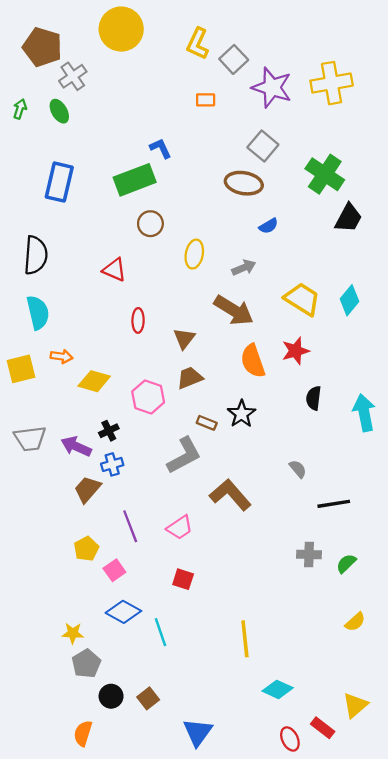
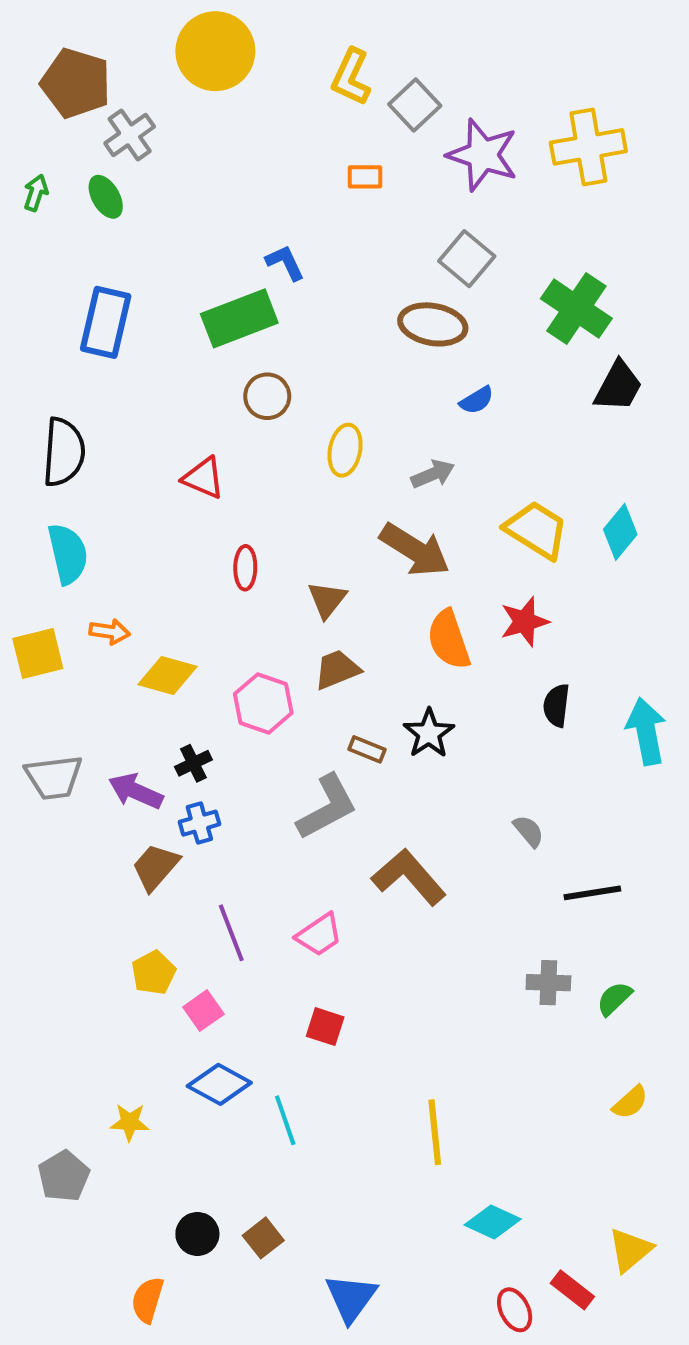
gray pentagon: (86, 664) -> (64, 1176), moved

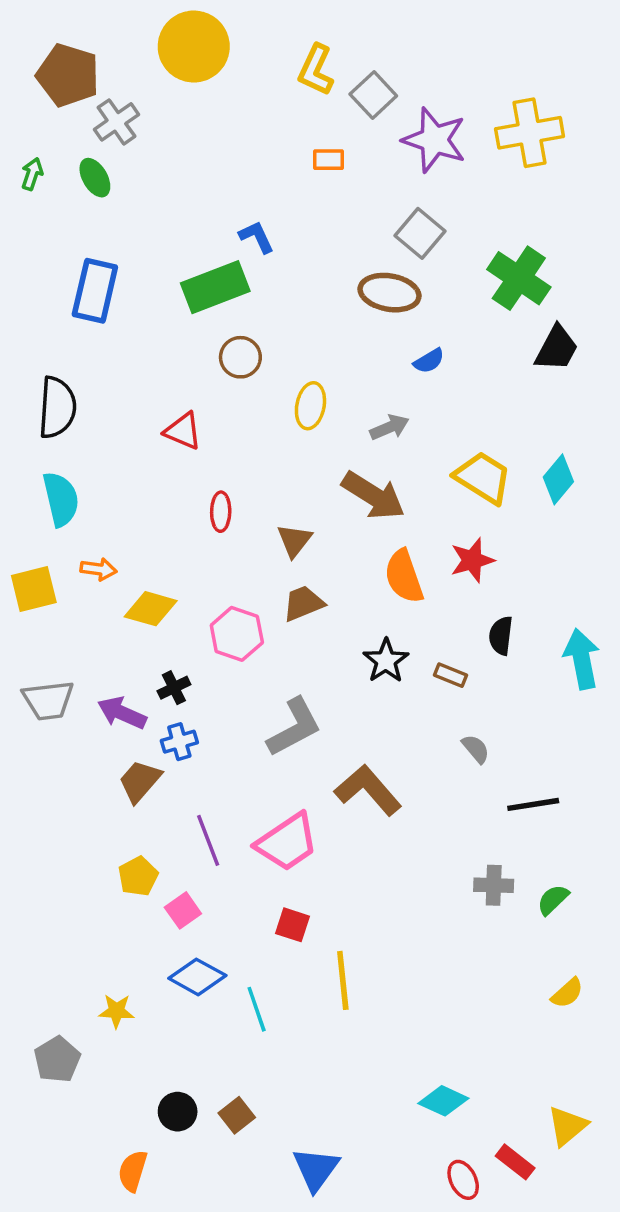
brown rectangle: (367, 749) -> (451, 675), moved
pink trapezoid: (319, 935) -> (287, 842), size x1.5
yellow line: (435, 1132) -> (343, 980), moved

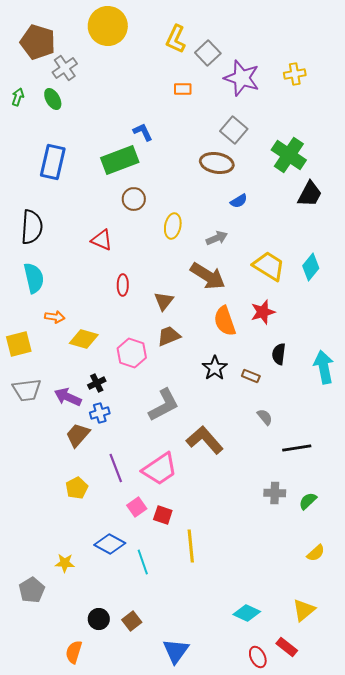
yellow cross: (530, 133) -> (295, 74), size x0.6
yellow square: (34, 589) -> (19, 344), moved
pink square: (183, 910) -> (137, 507), moved
yellow triangle: (567, 1126) -> (304, 610), moved

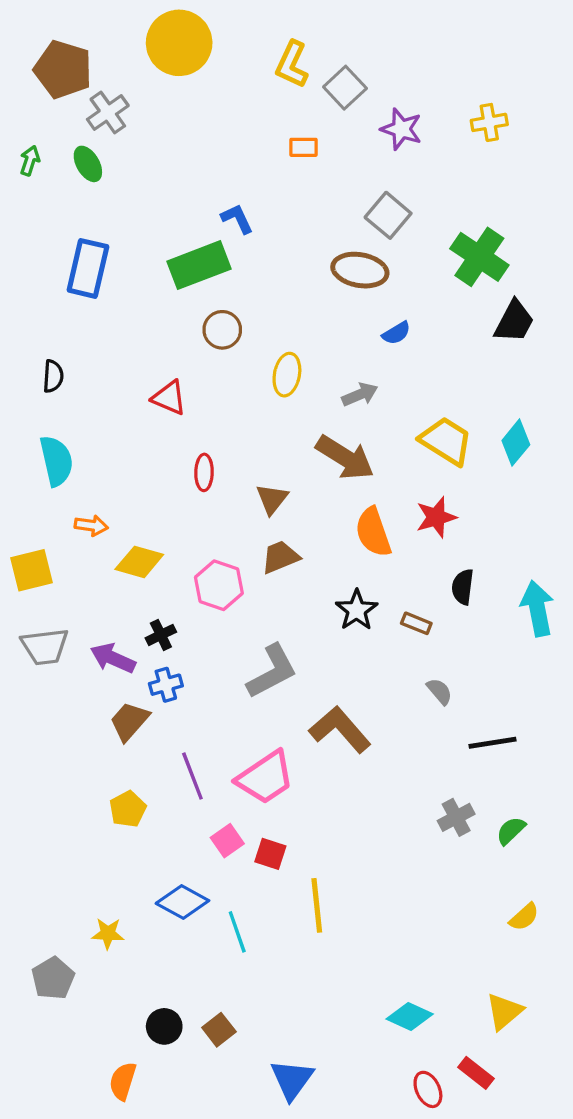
purple star: (242, 78) -> (401, 129), size x0.7
black semicircle: (32, 227) -> (53, 376), size x0.6
gray cross: (275, 493) -> (456, 817), turned -30

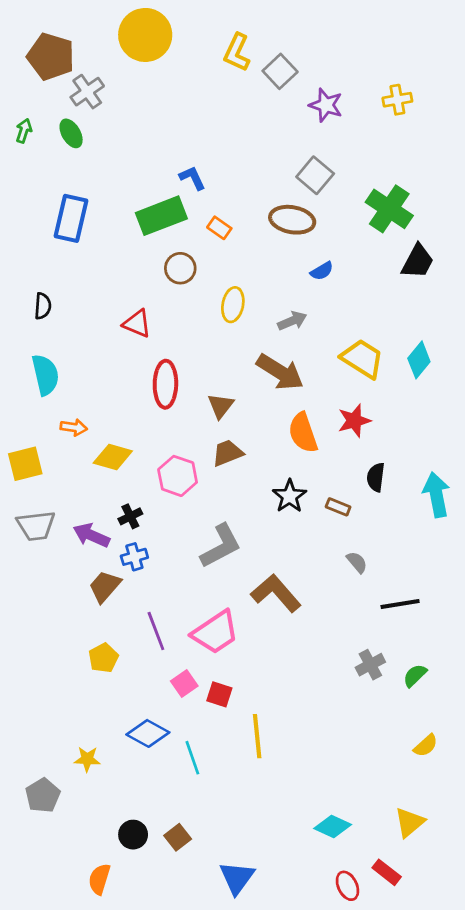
orange rectangle: (304, 147) -> (219, 228), moved, turned 35
red ellipse: (204, 472) -> (165, 384), size x1.6

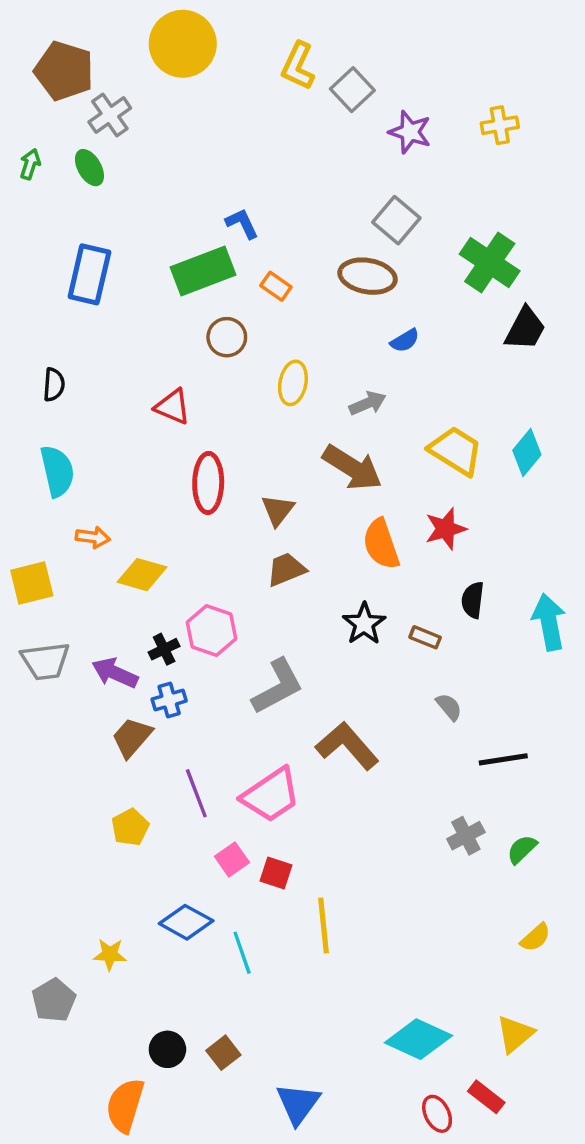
pink hexagon: (178, 476) -> (212, 631), moved
cyan diamond: (333, 826) -> (418, 1039), size x1.4
orange semicircle: (99, 879) -> (125, 1105), size x1.4

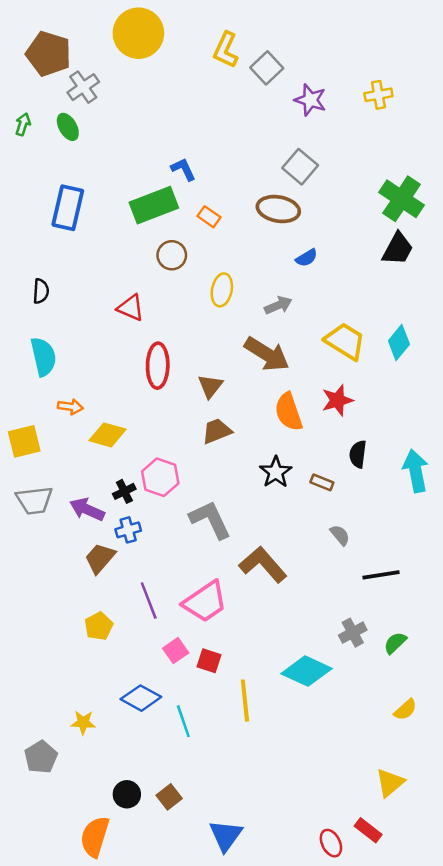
green cross: (490, 263) -> (402, 199), moved
gray L-shape: (278, 686) -> (210, 520), turned -87
cyan diamond: (418, 1039) -> (307, 671), moved

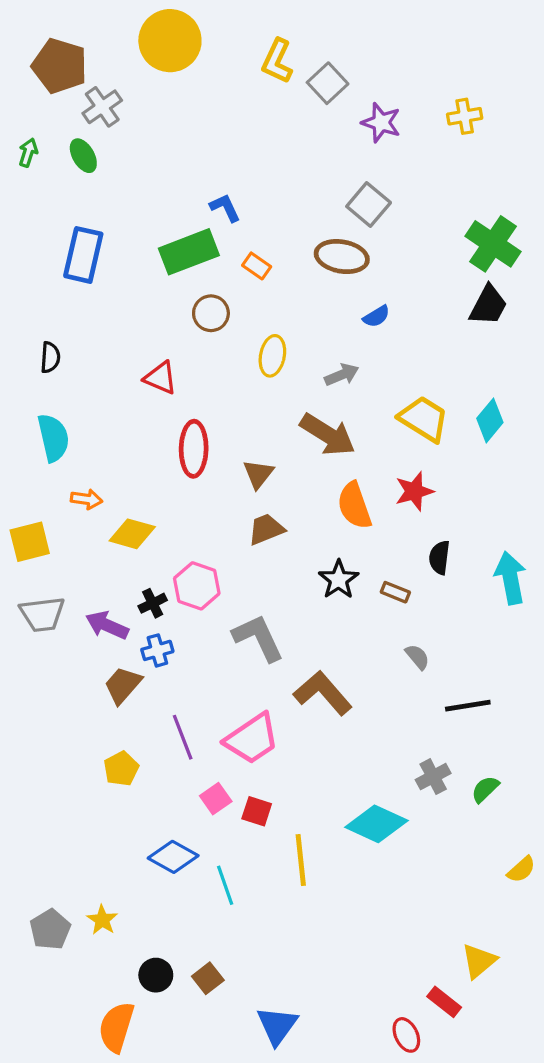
yellow semicircle: (405, 710) -> (521, 870), moved
yellow star: (83, 722) -> (102, 920), moved, turned 30
red rectangle: (368, 830) -> (444, 1002), moved

